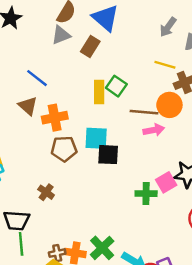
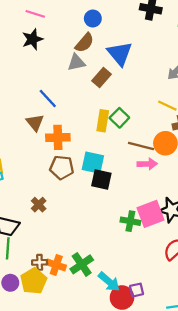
pink square: (166, 182) -> (150, 214), size x1.4

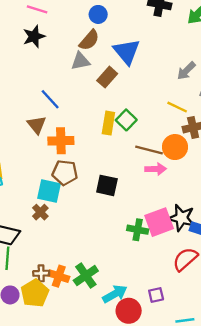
cyan square: (93, 163) -> (49, 191), moved
cyan arrow: (109, 282) -> (115, 294), turned -70
purple square: (137, 290) -> (156, 295), moved

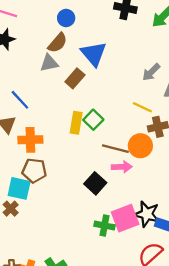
black square: (107, 185) -> (95, 183), moved, turned 30

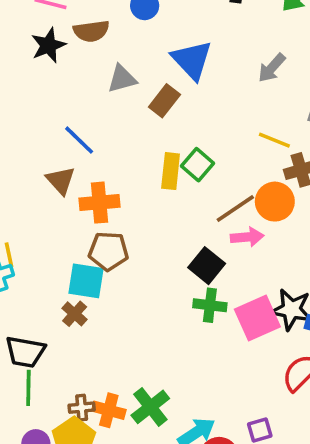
brown semicircle: (58, 43) -> (91, 31), moved, turned 45
gray arrow: (151, 72) -> (272, 68), moved
brown line: (115, 149) -> (235, 208), turned -45
green cross: (105, 226) -> (210, 305), moved

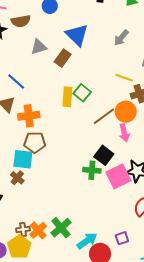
pink arrow: (247, 237) -> (124, 133), moved, turned 84
black square: (207, 266) -> (104, 155), moved
orange cross: (109, 410) -> (38, 230), turned 36

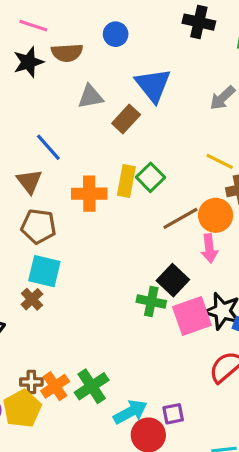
orange cross: (29, 116) -> (89, 194), moved
brown pentagon: (35, 142) -> (38, 226), moved
purple square: (122, 238) -> (173, 414), moved

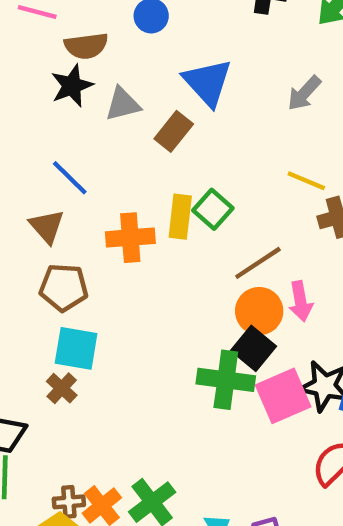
black star: (28, 62) -> (72, 86), moved
orange circle: (216, 215) -> (259, 311), moved
green cross: (151, 301) -> (226, 380), size x1.4

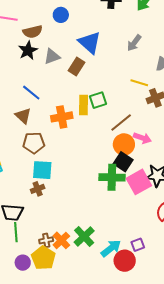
green square: (213, 209) -> (98, 100), turned 36
pink arrow: (301, 301) -> (142, 138), turned -54
brown cross: (62, 388) -> (38, 189), turned 32

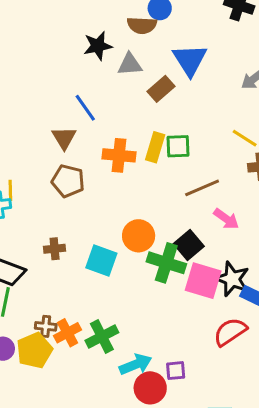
brown semicircle: (33, 32) -> (142, 25), moved
orange circle: (124, 144) -> (139, 236), moved
cyan square: (42, 170) -> (101, 260), moved
pink square: (139, 182) -> (203, 281), turned 30

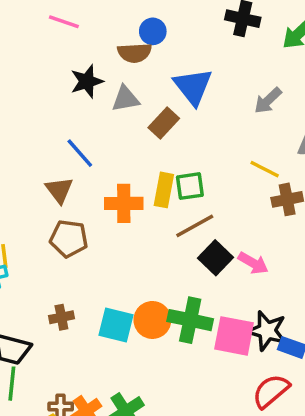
brown line: (202, 188) -> (195, 226), moved
orange circle: (139, 236) -> (152, 320), moved
black square: (189, 245) -> (216, 258), moved

